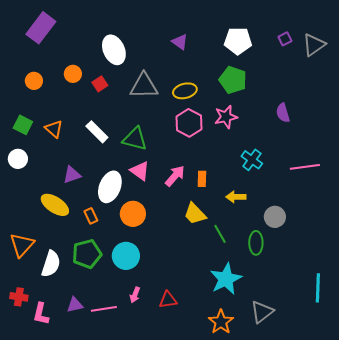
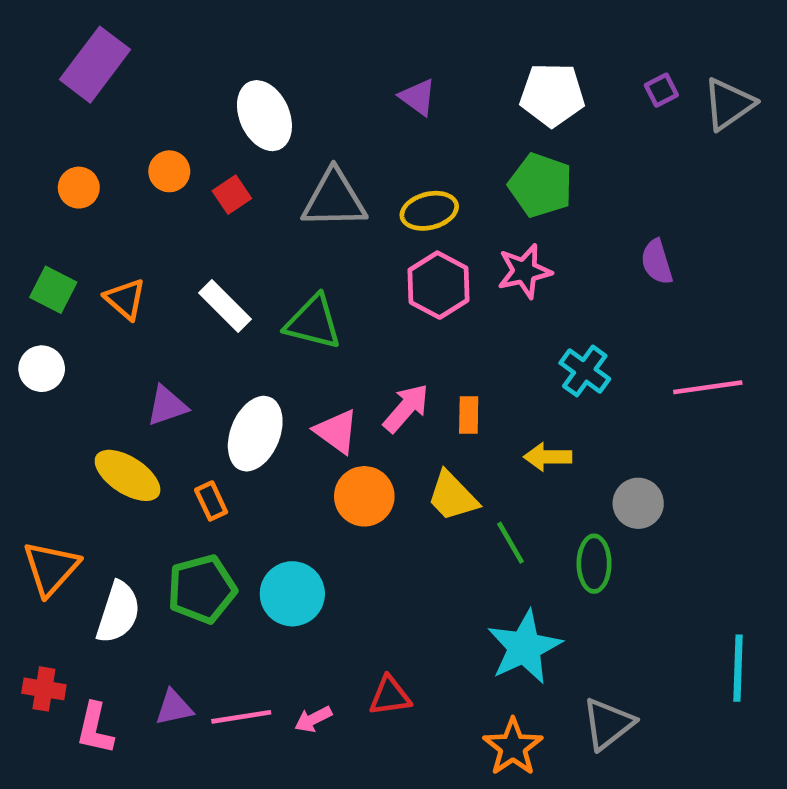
pink triangle: (140, 171) -> (336, 431), moved
orange circle: (133, 214) -> (364, 496), moved
pink arrow: (135, 295) -> (313, 719), moved, turned 42

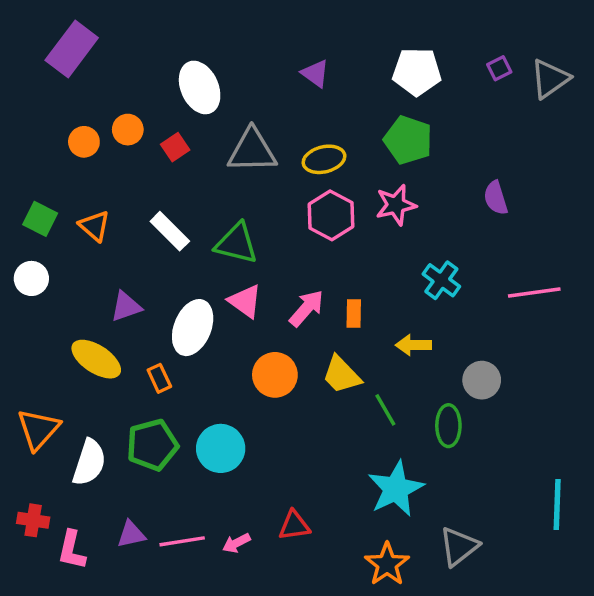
orange circle: (79, 188) -> (84, 142), moved
pink triangle: (336, 431) -> (245, 301), moved

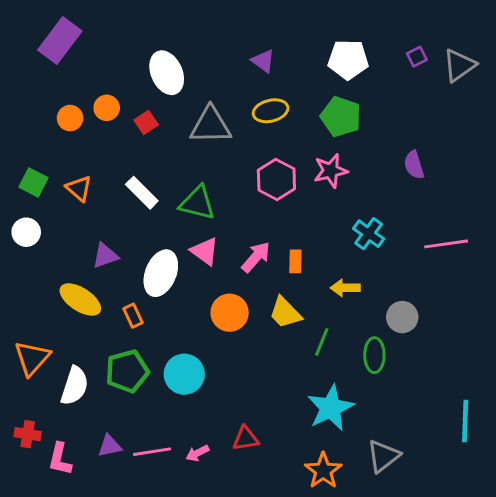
yellow ellipse: (324, 159) -> (271, 111), moved
green line: (385, 410) -> (322, 342), turned 52

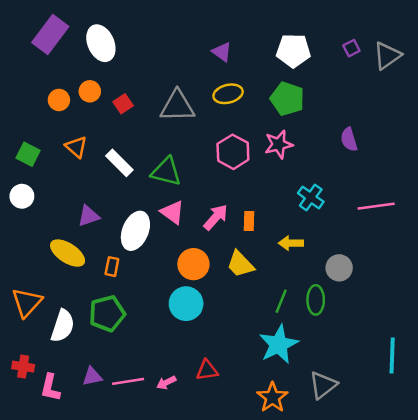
white ellipse: (167, 73) -> (101, 43), moved
orange triangle: (79, 188) -> (76, 147), moved
orange rectangle: (133, 316) -> (112, 267), turned 36
green line: (322, 342) -> (281, 301), moved
cyan circle: (184, 374) -> (186, 304), moved

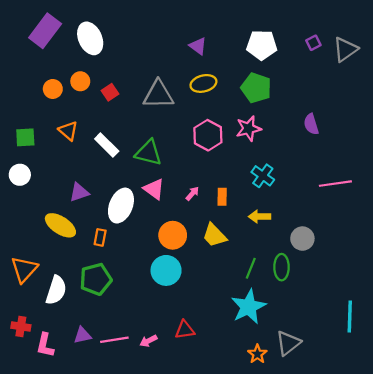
green square: (28, 154) -> (25, 137), turned -30
cyan cross: (311, 197) -> (263, 176), moved
pink arrow: (216, 217) -> (192, 193), size x0.6
orange star: (272, 397) -> (257, 354), moved, size x0.7

